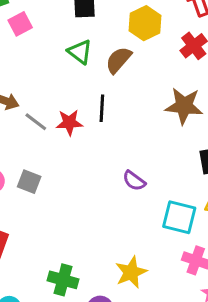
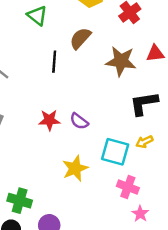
brown semicircle: (118, 60) -> (80, 38), moved
red star: (69, 123) -> (49, 120), moved
yellow star: (131, 272) -> (75, 168), moved

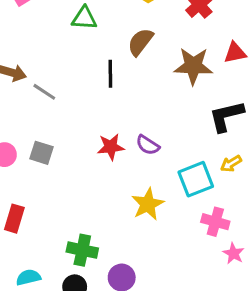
green triangle: (37, 15) -> (84, 18), turned -30
cyan square: (115, 152) -> (196, 179), turned -32

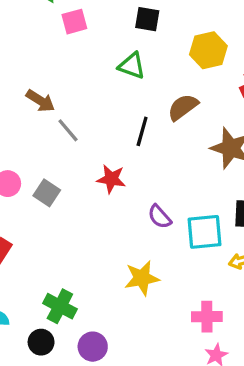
red star: (111, 147) -> (111, 179), moved
cyan square: (196, 179) -> (204, 232), moved
pink cross: (215, 222) -> (207, 317), turned -32

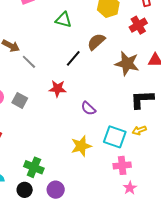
black line: (142, 131) -> (73, 58), turned 30
cyan square: (204, 232) -> (115, 137), moved, turned 30

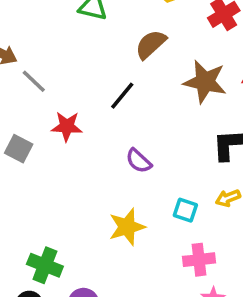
black line: (73, 58) -> (122, 96), moved
red star: (57, 89) -> (67, 126), moved
cyan square: (115, 137) -> (185, 210), size x0.6

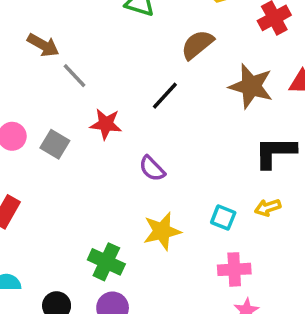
purple semicircle: (139, 161) -> (152, 169), moved
green cross: (45, 265) -> (106, 262), moved

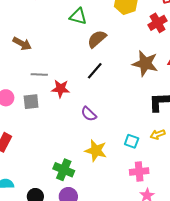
brown semicircle: (197, 45) -> (97, 39), moved
gray line: (75, 76) -> (39, 74), moved, turned -42
gray square: (55, 144) -> (31, 102), turned -35
yellow star: (162, 231) -> (96, 151), turned 30

